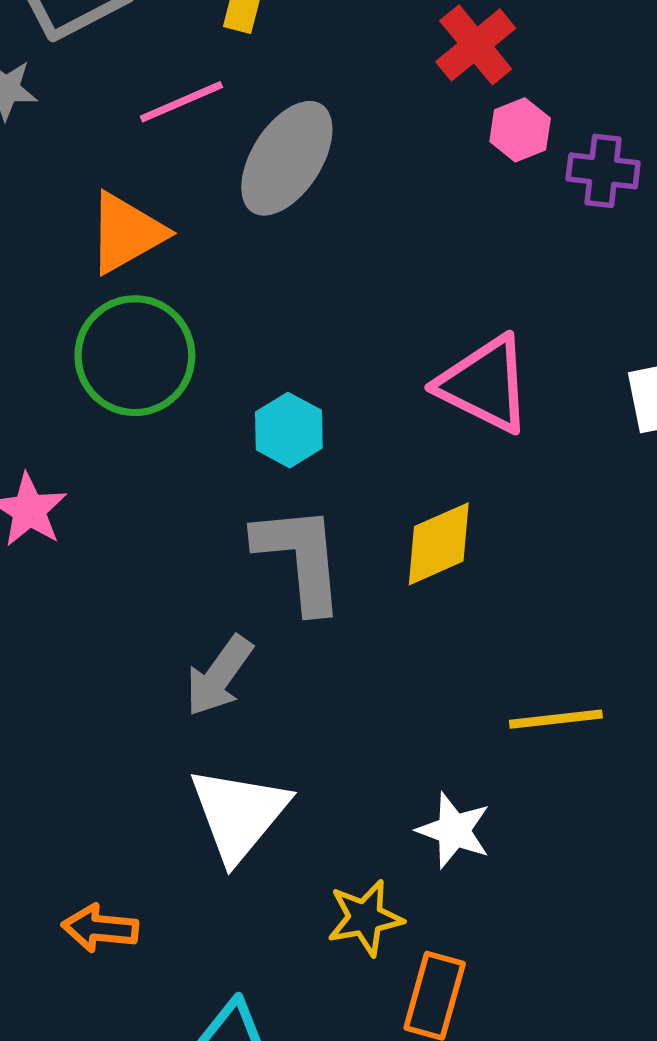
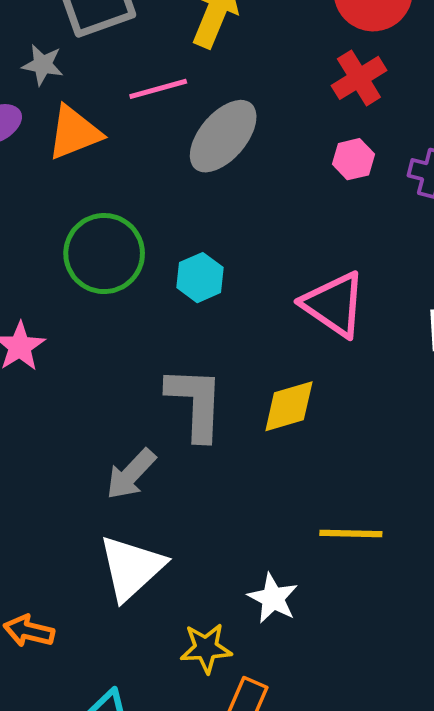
pink hexagon: (520, 130) -> (353, 159), moved
orange triangle: (126, 233) -> (74, 133), moved
cyan hexagon: (289, 430) -> (200, 278), moved

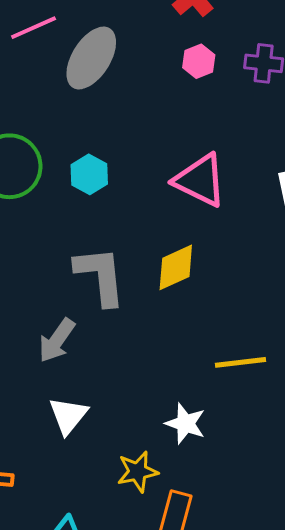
white triangle: (131, 568) -> (68, 416), size x0.7

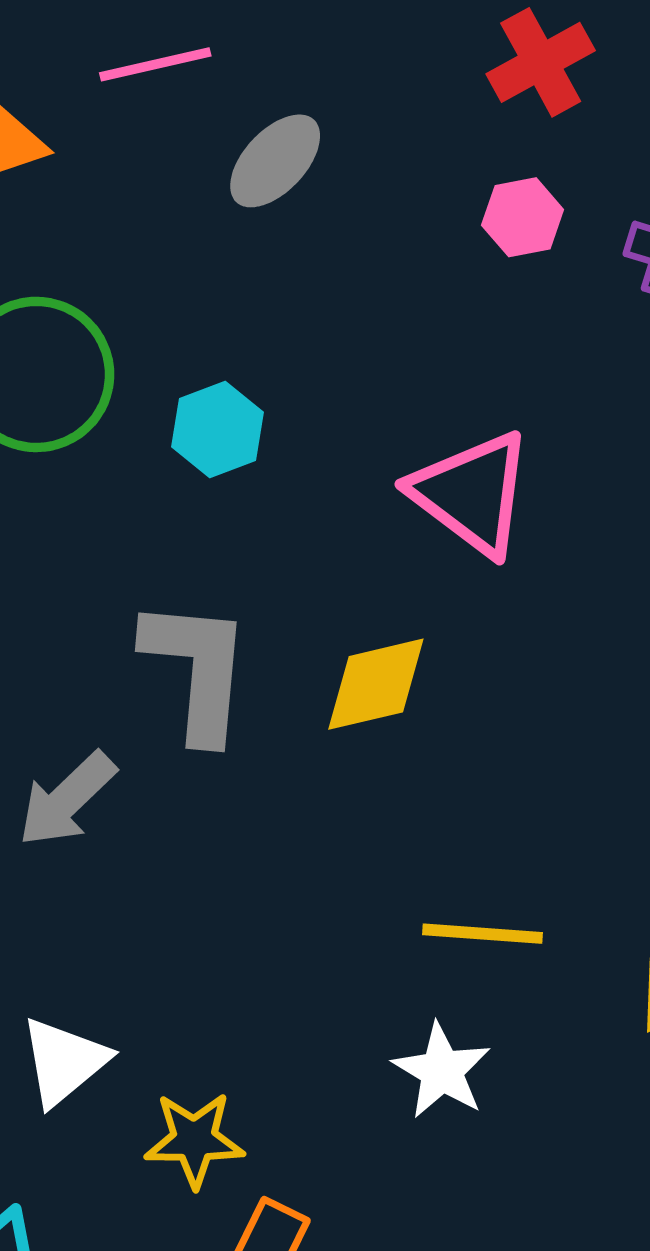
gray ellipse: (91, 58) -> (275, 161), size x0.7
white triangle: (68, 416) -> (64, 1061), moved
white star: (185, 424) -> (442, 1071), moved

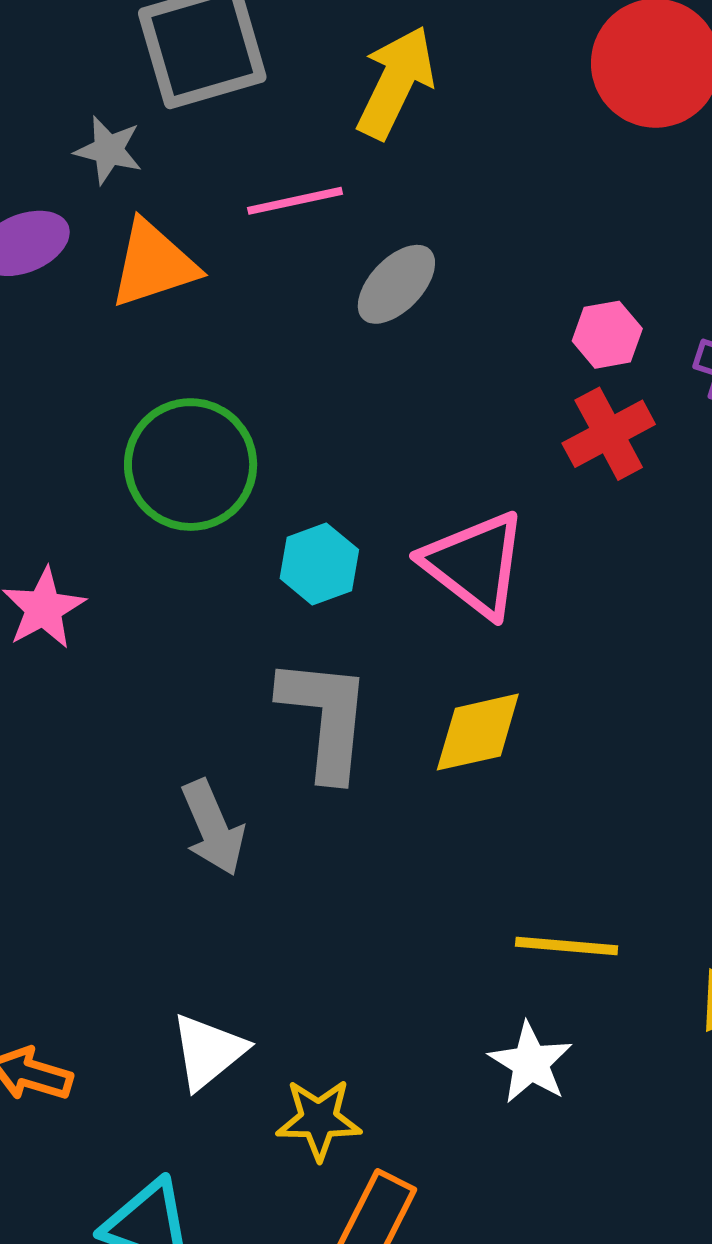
red cross: (541, 62) -> (609, 434), moved
cyan hexagon: (218, 430) -> (319, 564), moved
pink triangle: (472, 493) -> (475, 564), moved
gray arrow: (67, 799) -> (213, 828), turned -70

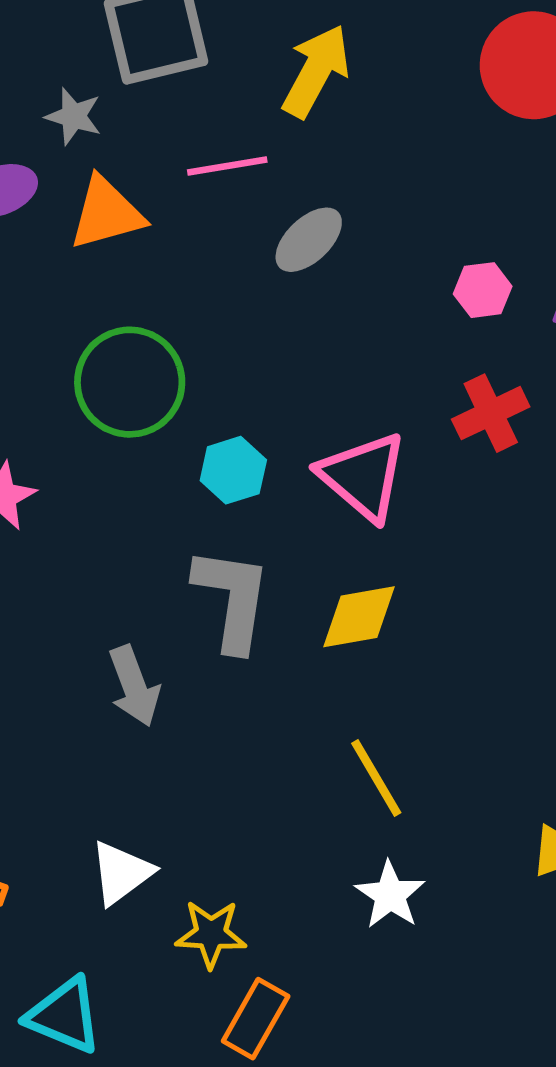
red cross: (609, 434) -> (491, 413), moved
yellow line: (567, 946) -> (376, 778), moved, turned 52

